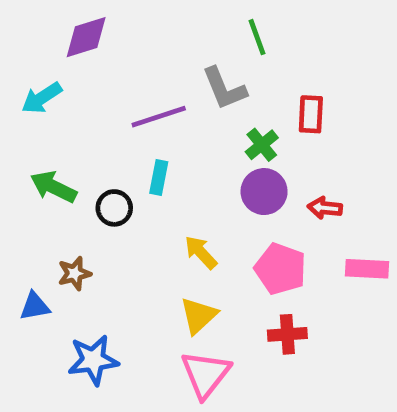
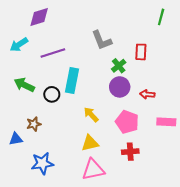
green line: (257, 37) -> (161, 17), moved, turned 35
purple line: (159, 117) -> (53, 53), moved
cyan rectangle: (159, 177) -> (72, 81), size x1.6
yellow triangle: (198, 316) -> (90, 143), turned 30
pink triangle: (206, 374) -> (93, 170), turned 40

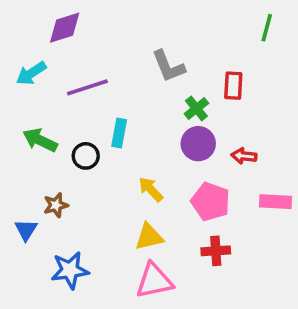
cyan rectangle: (72, 81) -> (119, 133), size x0.7
blue triangle: (16, 139) -> (26, 230), turned -48

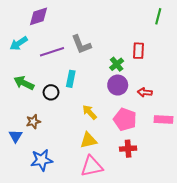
gray L-shape: (168, 66) -> (81, 44), moved

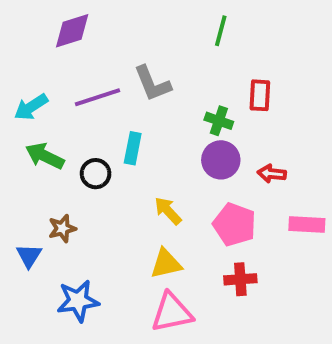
green line: (158, 16) -> (221, 31), moved
cyan arrow: (19, 43) -> (31, 107), moved
green cross: (117, 64) -> (219, 121), turned -32

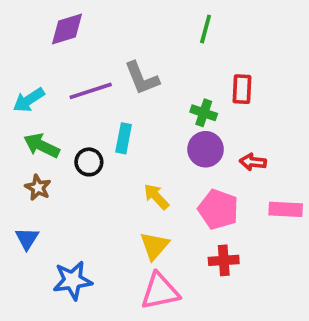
brown star: (62, 228) -> (38, 188), moved, turned -30
yellow triangle: (166, 264) -> (154, 246), turned -36

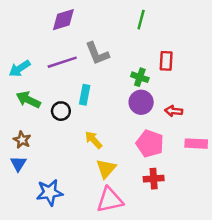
purple diamond: (67, 29) -> (63, 20), moved
brown star: (38, 188) -> (22, 140), moved
yellow arrow: (156, 197) -> (93, 140), moved

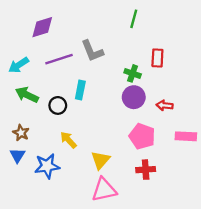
purple diamond: (63, 20) -> (42, 27), moved
yellow arrow: (93, 140) -> (68, 140), moved
blue star: (50, 192) -> (47, 166), moved

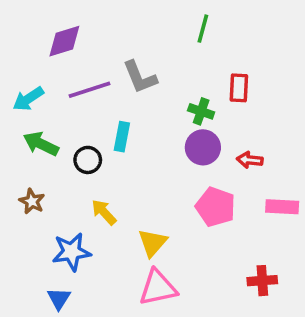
blue triangle: (17, 155) -> (59, 299), moved
red cross: (146, 170) -> (262, 281), moved

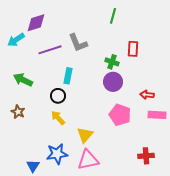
cyan arrow: (28, 99) -> (16, 40), moved
black circle: (88, 160) -> (58, 96), moved
red arrow: (250, 160) -> (147, 95), moved
blue star: (72, 252) -> (57, 154), moved

